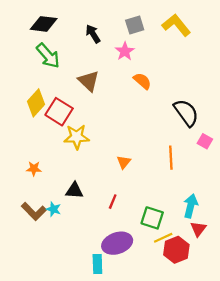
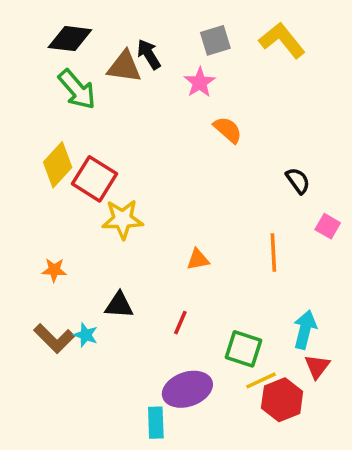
brown triangle: (89, 81) -> (124, 67), moved, turned -35
black semicircle: (186, 113) -> (298, 181), size x0.6
orange triangle: (124, 162) -> (198, 259), turned 40

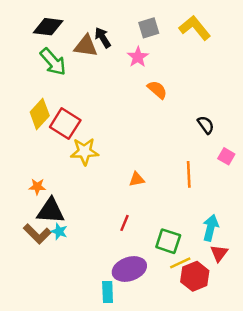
black triangle: (119, 305) -> (51, 211), moved, size x1.4

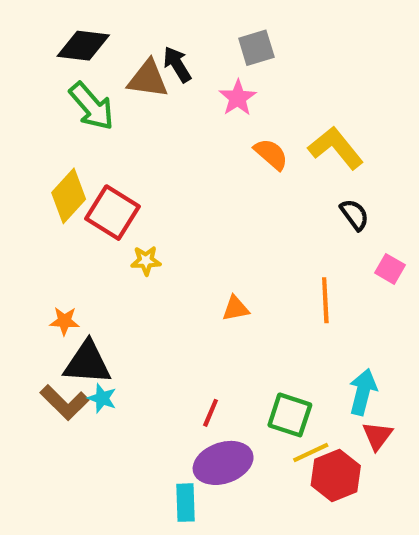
yellow L-shape: (195, 28) -> (336, 148), moved
yellow star: (85, 151) -> (146, 261), size x0.6
red line: (125, 223) -> (211, 413), moved

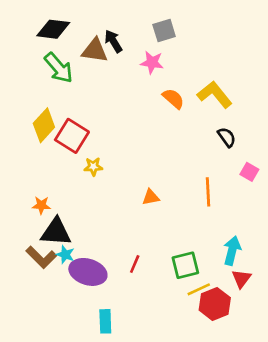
pink star: (238, 98) -> (152, 63), turned -30
green square: (290, 415) -> (185, 265), turned -32
purple ellipse: (223, 463) -> (88, 272), moved, turned 36
cyan rectangle: (186, 503) -> (105, 321), moved

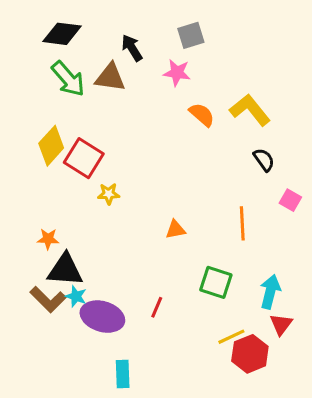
brown triangle: (95, 50) -> (110, 77), moved
green square: (185, 265) -> (216, 282), moved, turned 32

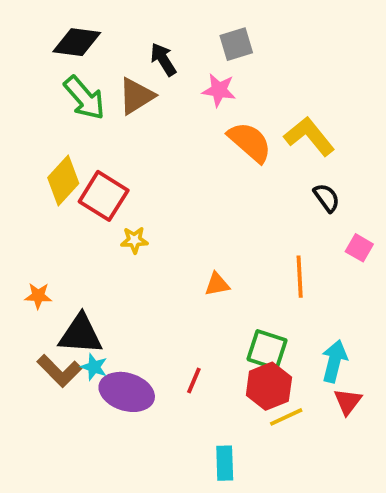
brown triangle: (110, 77) -> (136, 96), turned -40
orange semicircle: (202, 115) -> (250, 142), size x1.4
orange star: (48, 239) -> (38, 296), moved
red hexagon: (250, 354) -> (269, 386), moved
cyan rectangle: (123, 374) -> (225, 463), moved

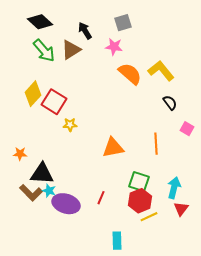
black diamond: (77, 42) -> (40, 22), turned 35
orange triangle: (217, 284) -> (113, 148), size x1.6

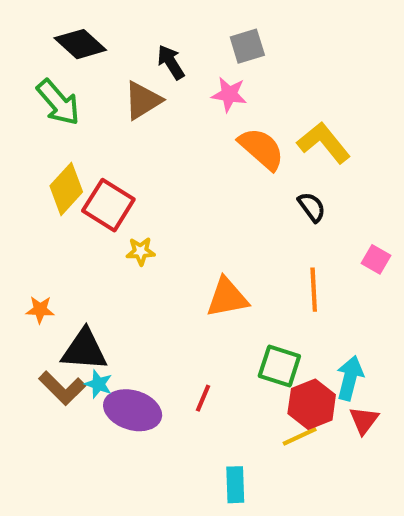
green arrow: (44, 51) -> (58, 102), moved
black semicircle: (170, 103) -> (312, 207), moved
red hexagon: (140, 201) -> (312, 404), moved

